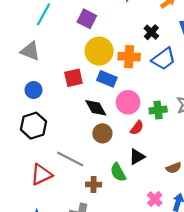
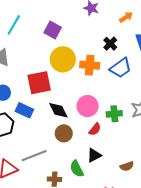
red square: (74, 78) -> (39, 83), size x1.4
blue rectangle: (107, 79) -> (24, 110), moved
gray line: (70, 159) -> (34, 156), turned -50

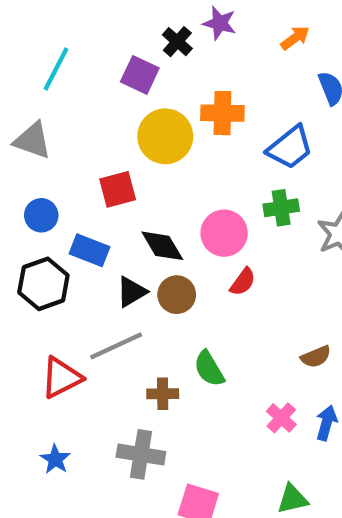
black cross: (110, 44) -> (177, 42), moved
orange cross: (90, 65) -> (222, 113), moved
red square: (39, 83) -> (118, 189), size x0.7
green cross: (114, 114) -> (281, 208), moved
black triangle: (94, 155) -> (132, 292), moved

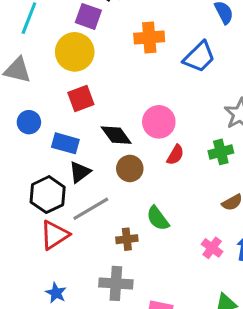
yellow circle: (165, 136) -> (75, 52), moved
green cross: (281, 208) -> (221, 152), moved
black hexagon: (43, 284) -> (48, 195), moved
black triangle: (132, 292) -> (80, 172), moved

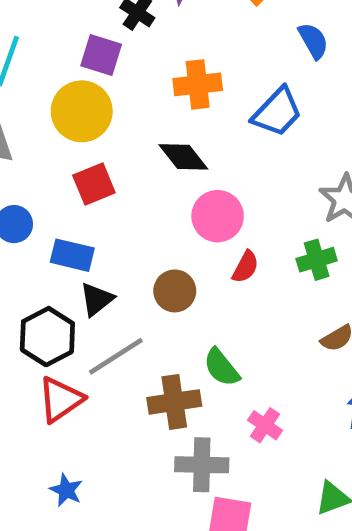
black diamond: (116, 135) -> (183, 157), moved
brown cross: (127, 239) -> (174, 402), size x1.5
pink cross: (212, 248) -> (265, 425), moved
gray cross: (116, 283) -> (202, 465), moved

